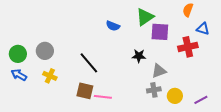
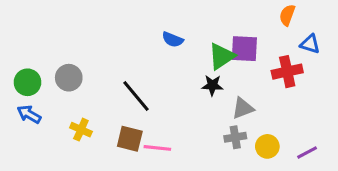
green triangle: (145, 17) -> (222, 56), moved
yellow cross: (50, 76) -> (81, 130), moved

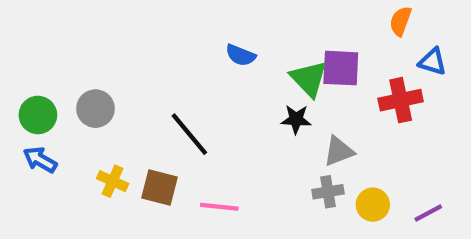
green triangle: (222, 56) -> (309, 79), turned -40
brown square: (130, 139) -> (159, 188), moved

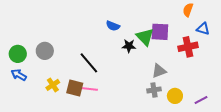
black star: (296, 119) -> (129, 46), moved
yellow cross: (113, 181) -> (53, 85), turned 32
pink line: (219, 207) -> (89, 89), moved

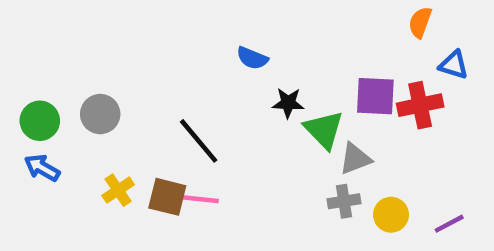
purple square: (160, 32) -> (375, 96), moved
green triangle: (145, 37) -> (324, 130), moved

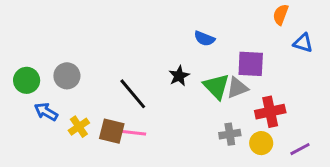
blue semicircle: (252, 58) -> (204, 38), moved
black star: (288, 103) -> (179, 76), moved, turned -30
red cross: (420, 105) -> (270, 112), moved
gray triangle: (355, 159) -> (237, 88), moved
blue arrow: (42, 168) -> (46, 112), moved

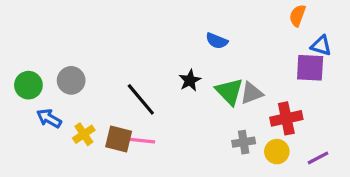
purple square: (251, 64) -> (310, 68), moved

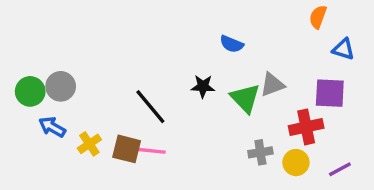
purple square: (310, 68) -> (330, 93), moved
gray circle: (71, 80) -> (61, 86), moved
black star: (190, 80) -> (203, 86), turned 30
gray triangle: (252, 93) -> (272, 85), moved

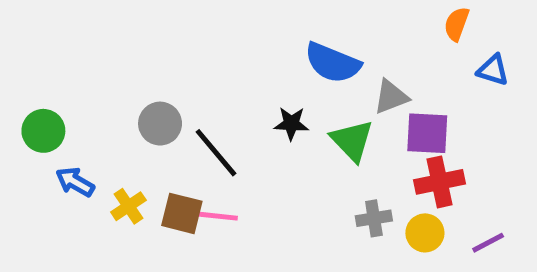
blue semicircle: (232, 44) -> (333, 63), size x1.6
gray triangle: (272, 85) -> (391, 97), moved
gray circle: (61, 86) -> (160, 124), moved
purple square: (330, 93) -> (427, 133), moved

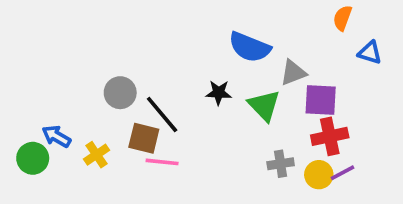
green circle: (43, 131) -> (33, 158), moved
brown square: (182, 213) -> (144, 138), moved
purple line: (488, 243) -> (342, 173), moved

